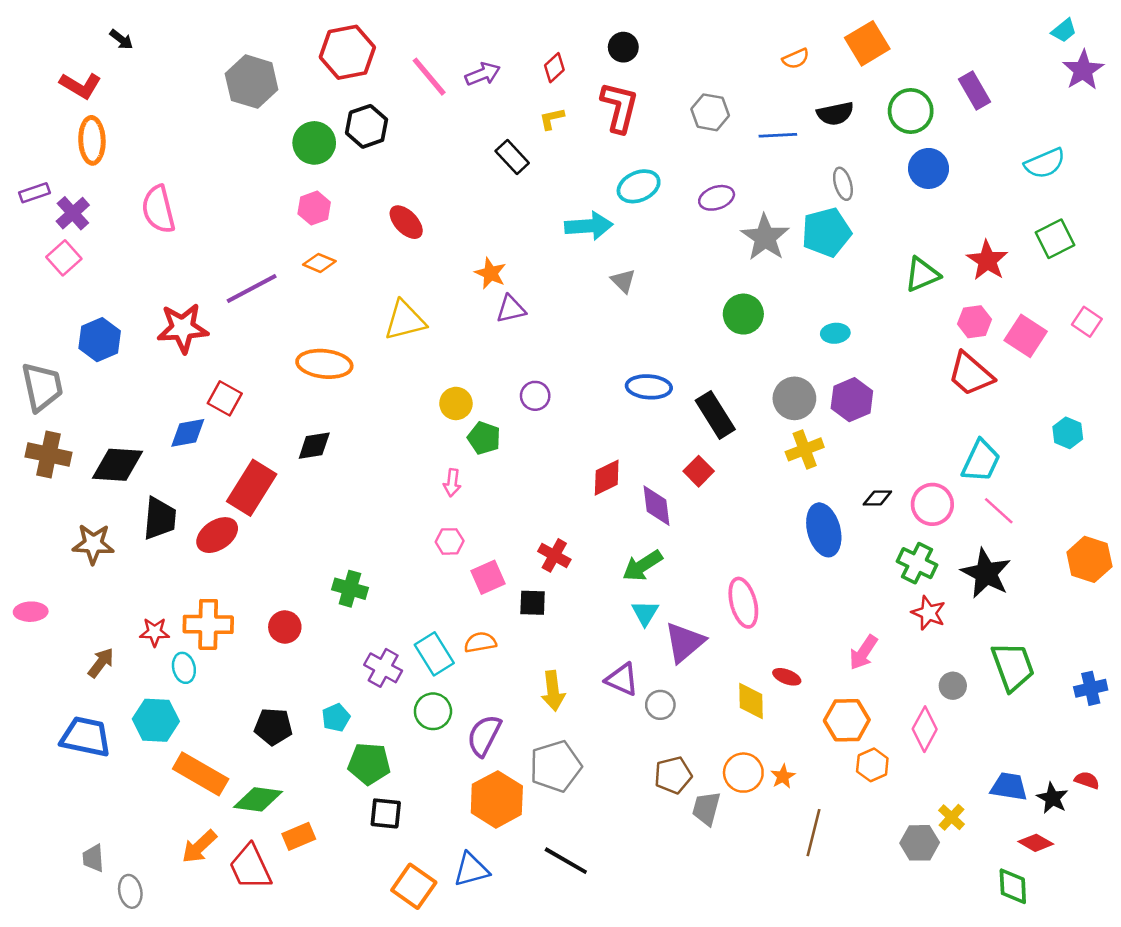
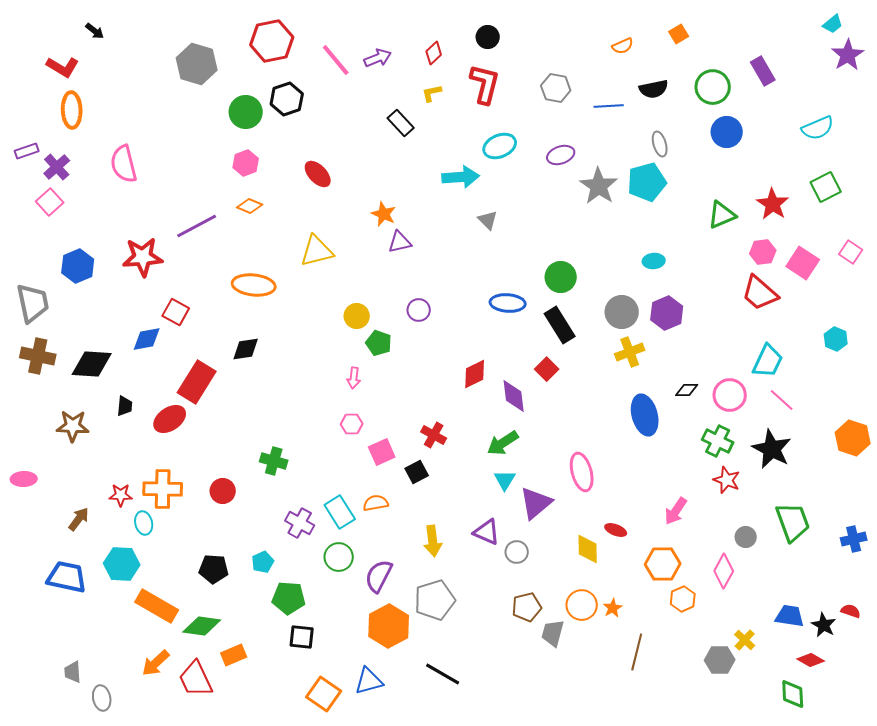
orange square: (867, 43) -> (679, 34), size x0.6
green circle: (743, 314) -> (561, 277), moved
black trapezoid: (160, 518) -> (125, 406), size x0.6
black square: (533, 603) -> (417, 472), turned -30

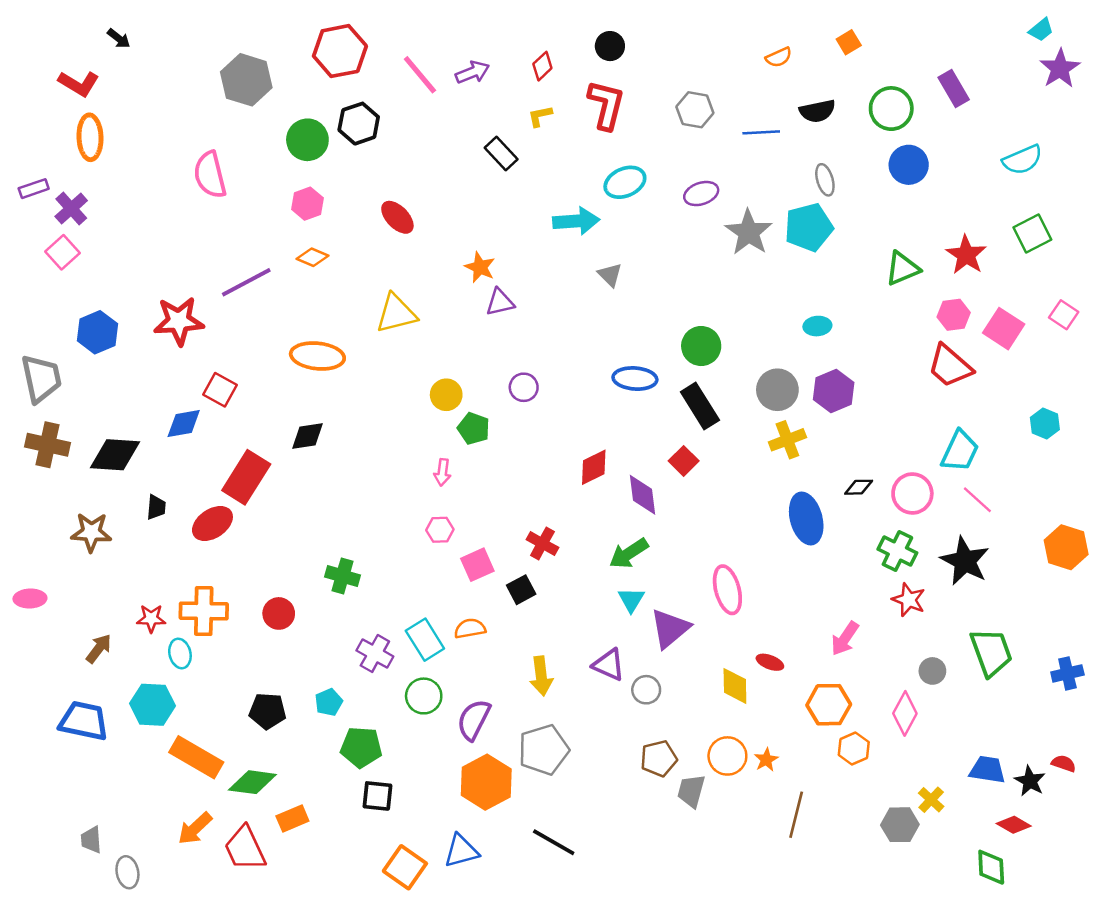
pink semicircle: (124, 164) -> (210, 175), moved

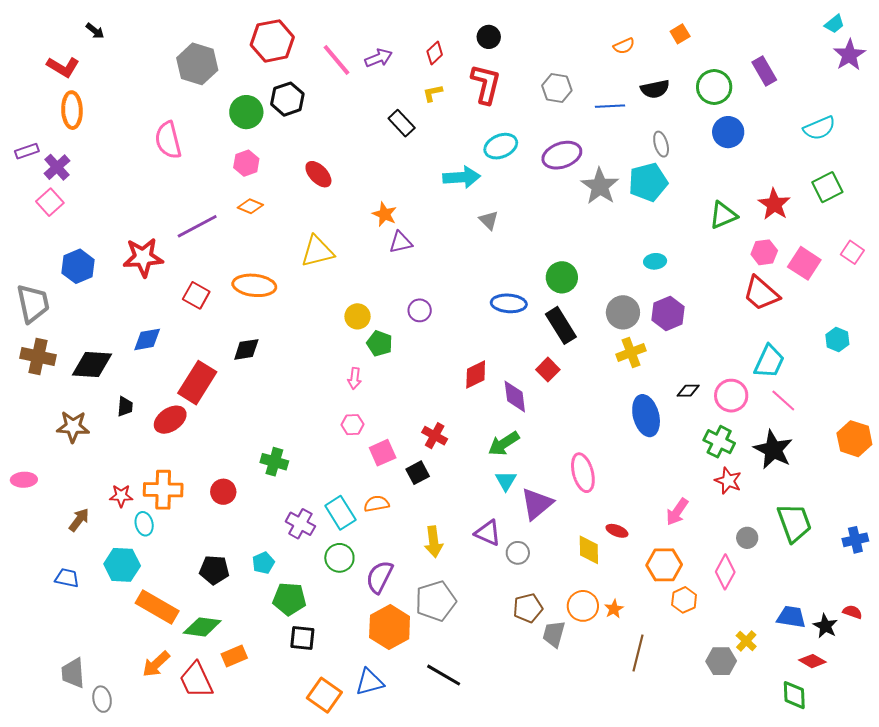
purple ellipse: (701, 194) -> (562, 155), size x1.4
red square: (220, 390) -> (196, 295), moved
blue trapezoid: (84, 721) -> (67, 578), size x0.6
gray trapezoid: (91, 840) -> (73, 673), size x1.4

